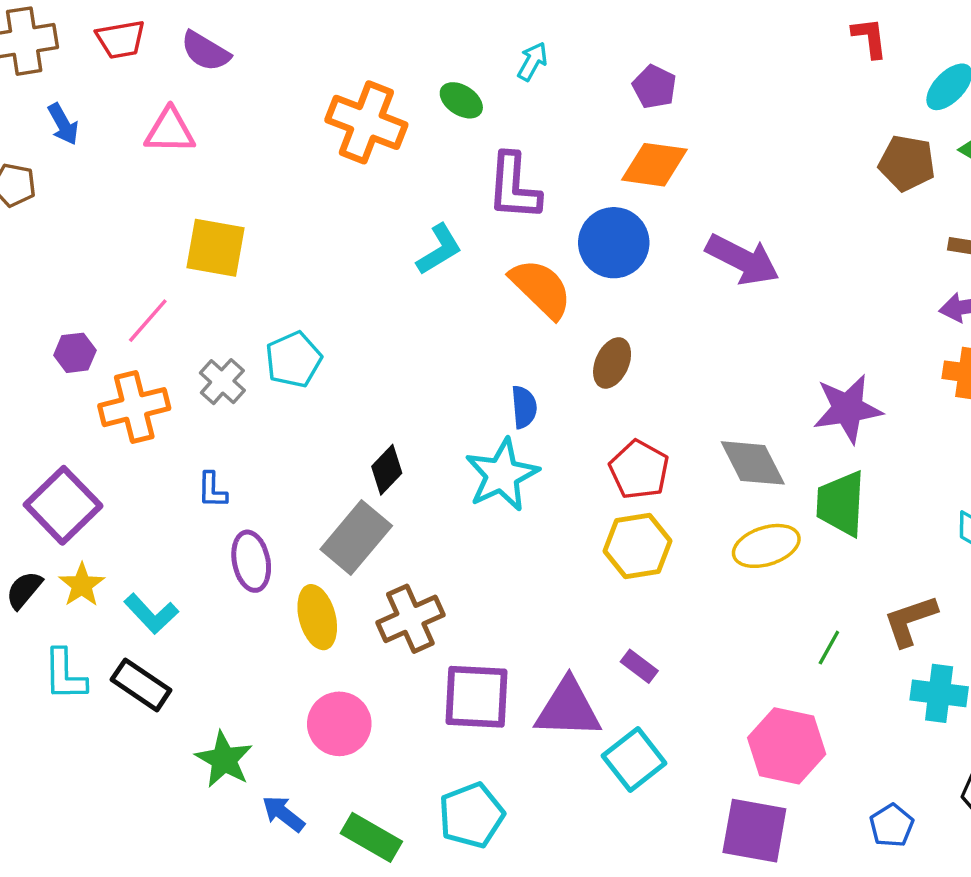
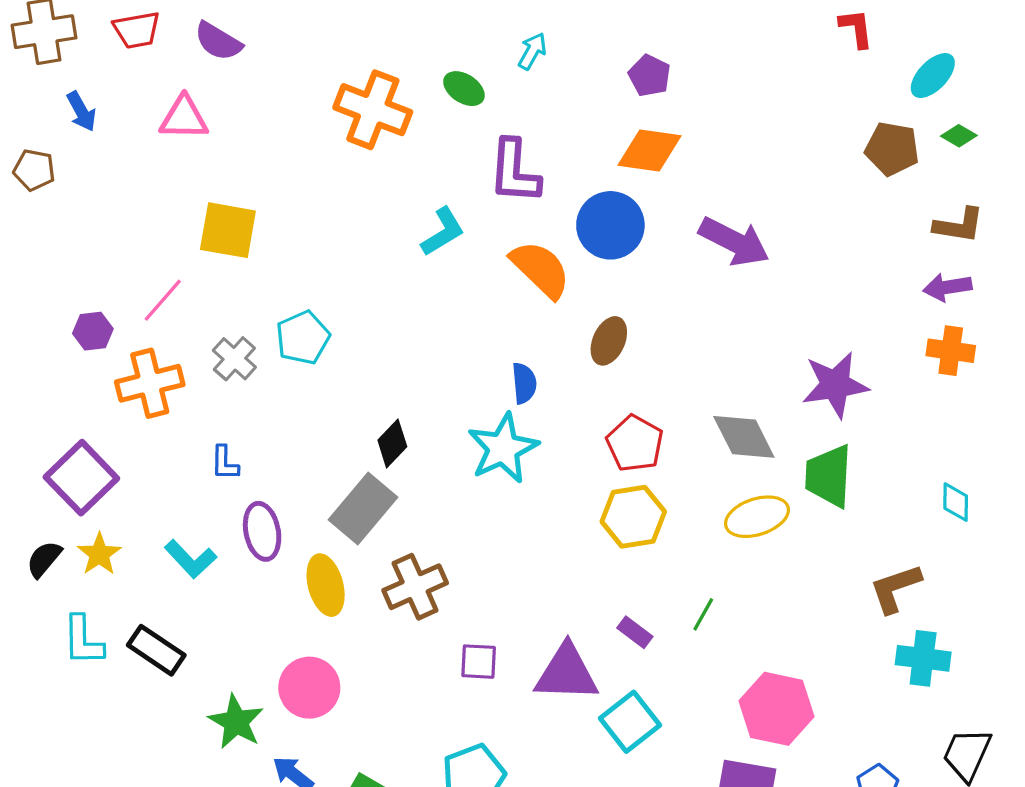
cyan L-shape: (151, 614) -> (190, 559), moved
green line: (829, 648) -> (703, 614), moved
purple square: (477, 697) -> (479, 662), size x0.6
pink circle: (339, 724) -> (309, 688), moved

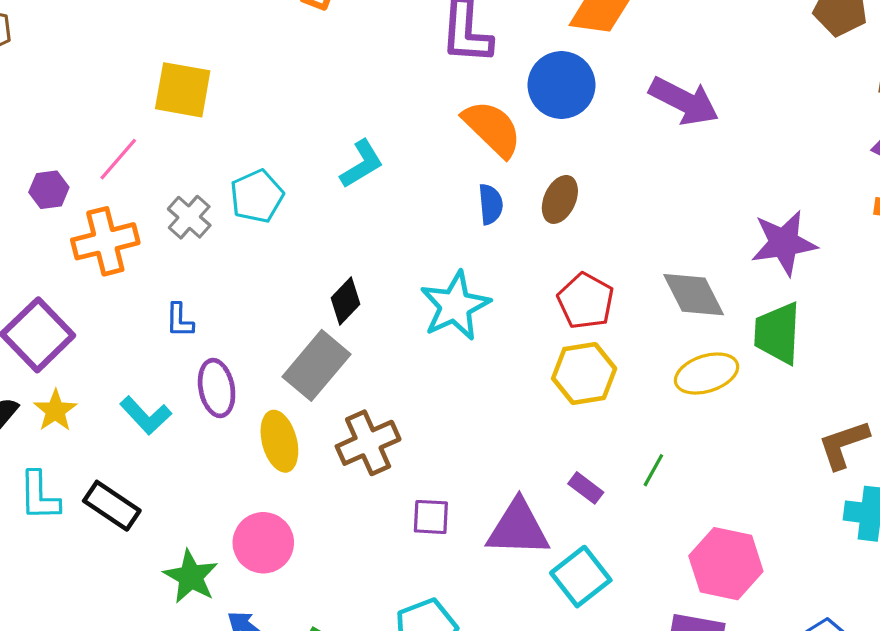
cyan L-shape: (443, 232) -> (362, 164), moved
blue semicircle: (524, 383) -> (491, 204), moved

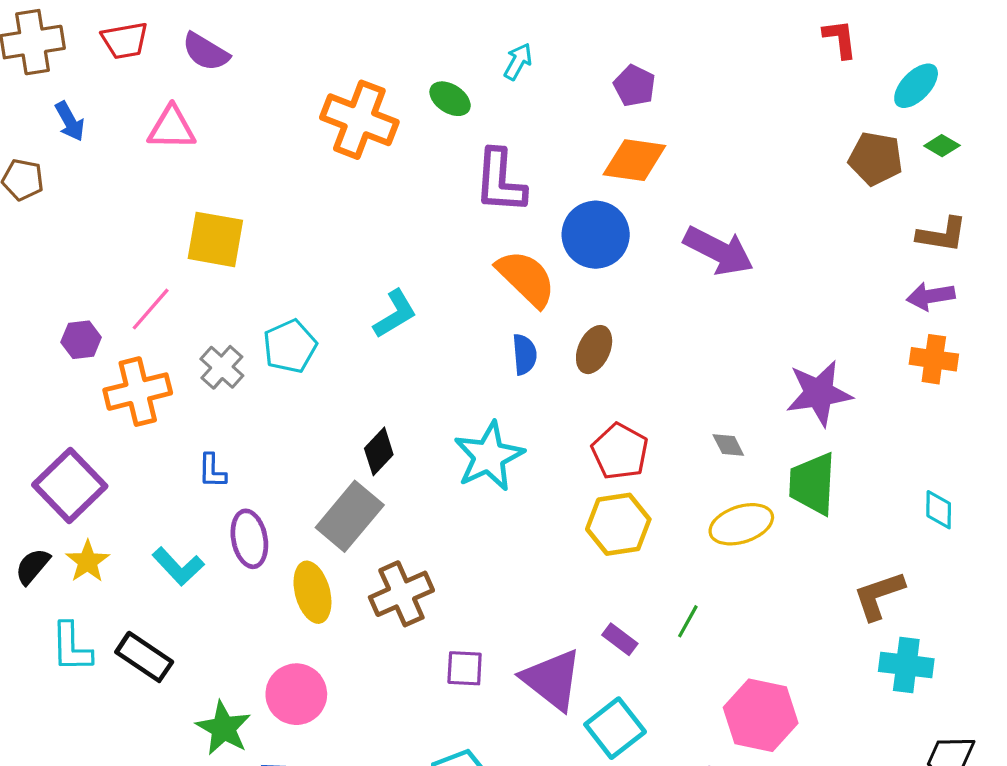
gray diamond: (694, 295) -> (728, 445), size x0.5
purple triangle: (518, 528) -> (552, 680), turned 36

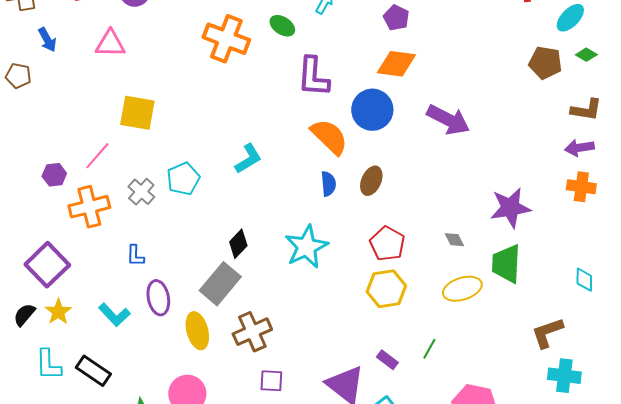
purple square: (465, 668) -> (271, 381), moved

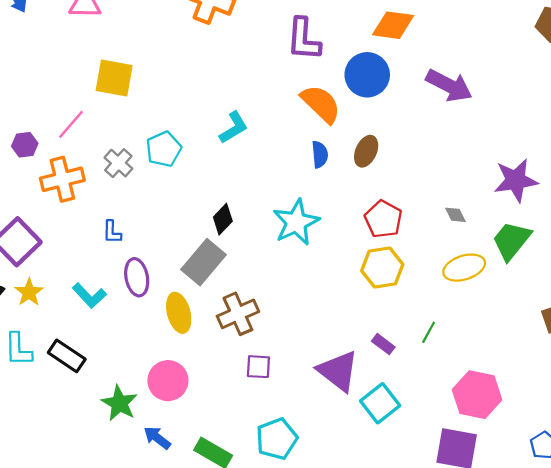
green trapezoid: (506, 264) -> (511, 241), turned 36

